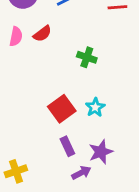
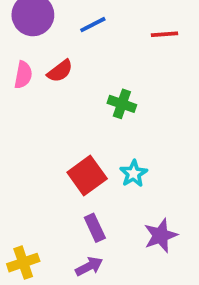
purple star: (101, 152) -> (161, 235), moved
purple arrow: (81, 173) -> (89, 266), moved

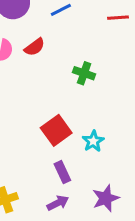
cyan star: (133, 174) -> (93, 141), moved
purple star: (161, 235) -> (106, 198), moved

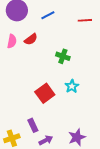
cyan star: (93, 141) -> (72, 86), moved
purple rectangle: (62, 172) -> (33, 125), moved

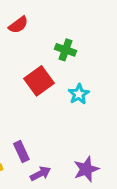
red square: (45, 93) -> (39, 81), moved

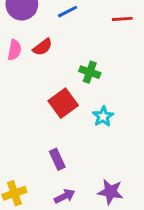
purple rectangle: (21, 152) -> (57, 159), moved
purple star: (86, 169) -> (110, 192), turned 30

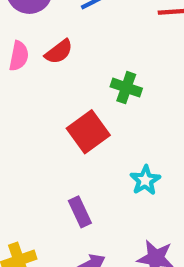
cyan star: (103, 116) -> (145, 180), moved

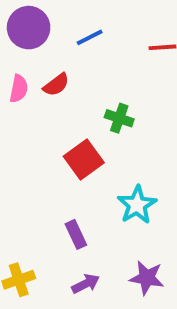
cyan star: (145, 180) -> (137, 205), size x1.4

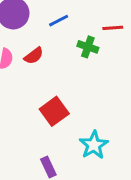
green cross: (119, 118) -> (88, 47), moved

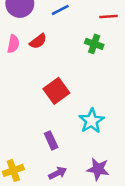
green cross: (88, 47) -> (94, 44), moved

